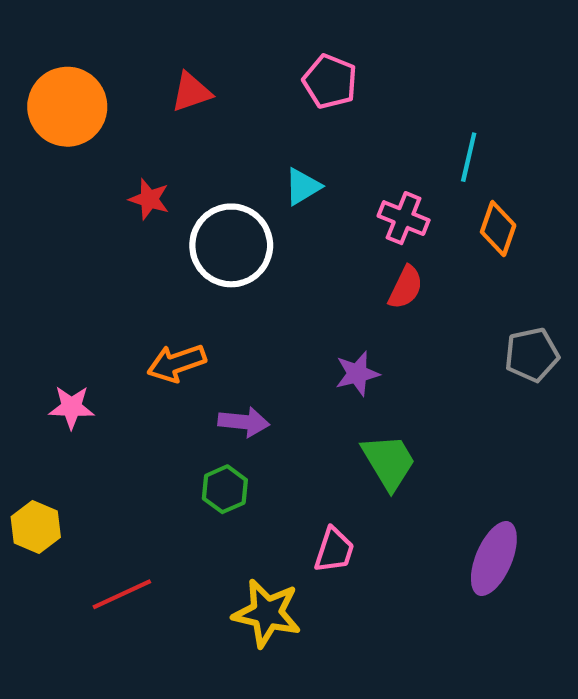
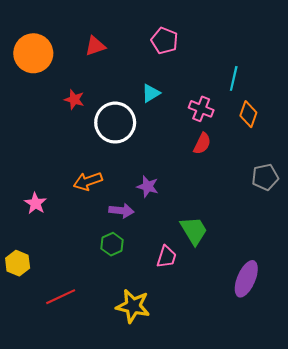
purple star: (357, 374) -> (148, 187), moved, turned 30
pink star: (71, 407) -> (35, 203), turned 30
pink trapezoid: (334, 550) -> (167, 257), moved

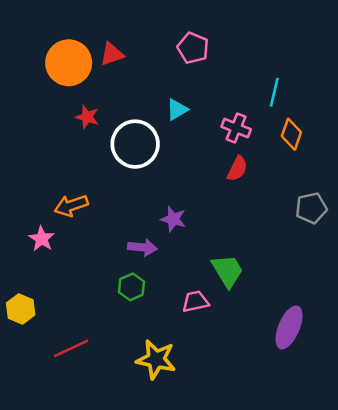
orange circle: (33, 53) -> (69, 63), moved
orange arrow: (88, 181) -> (71, 206), moved
pink trapezoid: (167, 257) -> (195, 302), turned -120

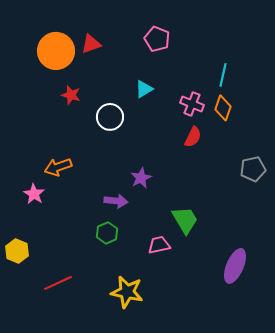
orange diamond: (291, 134) -> (223, 108), moved
white circle: (135, 144) -> (110, 117), size x0.7
purple star: (173, 219) -> (141, 178), turned 30

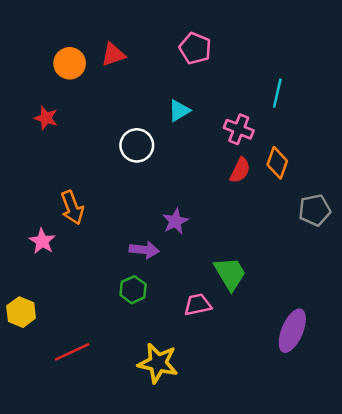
orange circle: (56, 51) -> (70, 63), size x0.7
red star: (71, 95) -> (46, 118), moved
orange diamond: (223, 108) -> (277, 163), moved
orange arrow: (58, 167) -> (72, 208), turned -92

